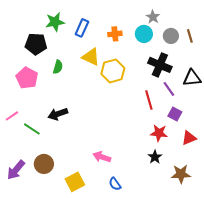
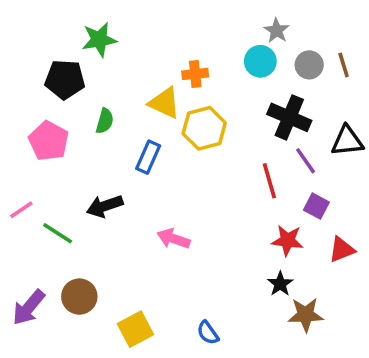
blue rectangle: (82, 28) -> (148, 157), moved
orange cross: (115, 34) -> (195, 74), moved
pink arrow: (102, 157) -> (173, 239), moved
brown star: (181, 174) -> (306, 315), moved

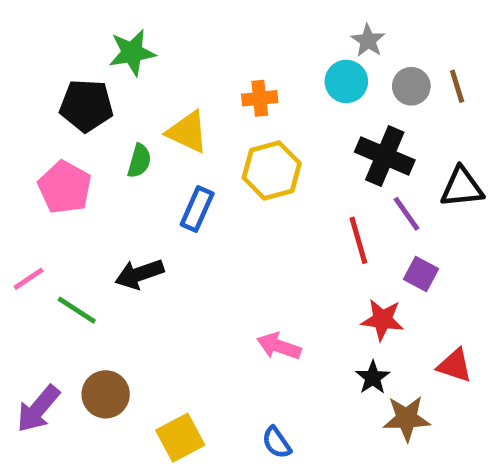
yellow triangle: (164, 103) -> (187, 132), moved
pink arrow: (173, 239) -> (279, 346), moved
red triangle: (342, 249) -> (455, 365), moved, turned 40

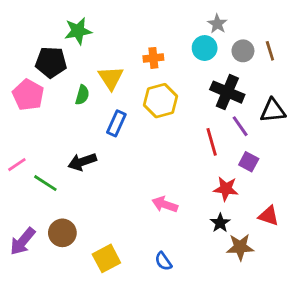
yellow triangle: (187, 132) -> (111, 78), turned 32
pink pentagon: (65, 187) -> (28, 95), moved

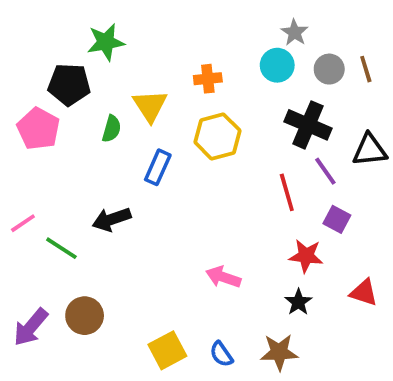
brown star: (240, 247) -> (279, 352), moved
yellow square: (106, 258) -> (167, 350), moved

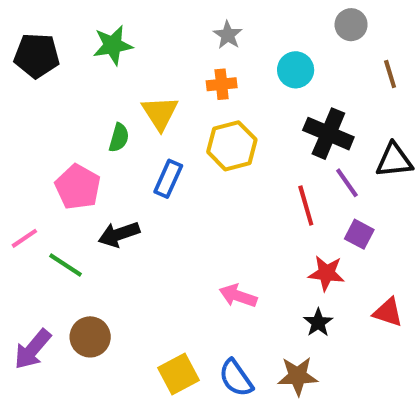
gray star: (295, 32) -> (228, 35), moved
gray circle: (329, 69) -> (351, 25), moved
black pentagon: (69, 84) -> (37, 55), moved
pink pentagon: (38, 129) -> (78, 187), moved
blue semicircle: (221, 354) -> (236, 378), size x1.4

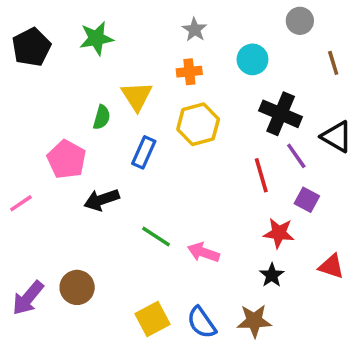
black pentagon: (37, 55) -> (31, 47), turned -30
black triangle: (394, 160) -> (337, 137), turned 36
green line: (65, 265) -> (156, 237), moved

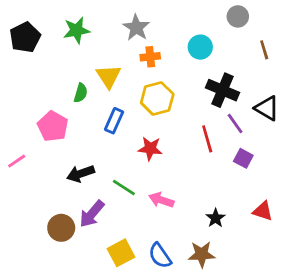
gray star: (195, 30) -> (136, 28), moved, size x1.4
black arrow: (102, 200) -> (81, 174), moved
red star: (279, 233) -> (150, 149), moved
purple arrow: (28, 298) -> (92, 214), moved

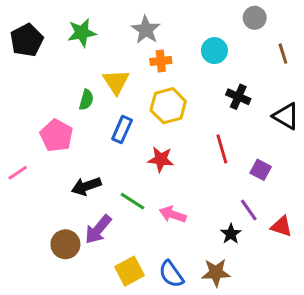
black cross: (223, 90) -> (238, 97), size x0.7
purple line: (235, 124) -> (249, 210), moved

